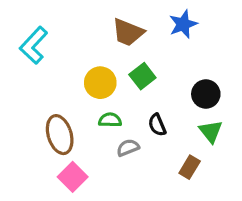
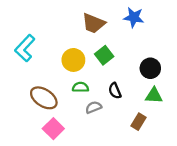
blue star: (183, 24) -> (134, 17), turned 30
cyan L-shape: (34, 45) -> (25, 48), moved
green triangle: (211, 131) -> (154, 95), turned -48
brown ellipse: (60, 135) -> (44, 98), turned -40

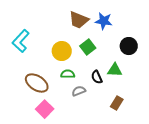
blue star: (134, 17) -> (104, 21), moved
black circle: (150, 68) -> (129, 46), moved
green triangle: (154, 95) -> (115, 70), moved

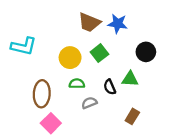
cyan L-shape: (21, 41) -> (24, 46), turned -120
brown ellipse: (37, 83) -> (42, 94), turned 60

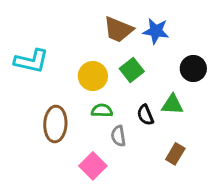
gray semicircle: (89, 103) -> (118, 136), turned -77
pink square: (51, 123) -> (93, 166), moved

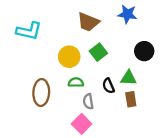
blue star: (156, 31) -> (127, 14), moved
cyan L-shape: (31, 61) -> (29, 31), moved
brown rectangle: (175, 154) -> (131, 99), moved, turned -40
pink square: (93, 166) -> (82, 124), moved

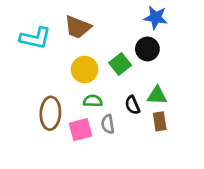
brown trapezoid: (88, 22) -> (78, 27), moved
black circle: (144, 51) -> (147, 49), moved
pink square: (82, 124) -> (80, 130), moved, turned 30

